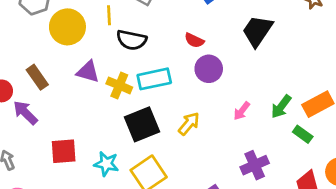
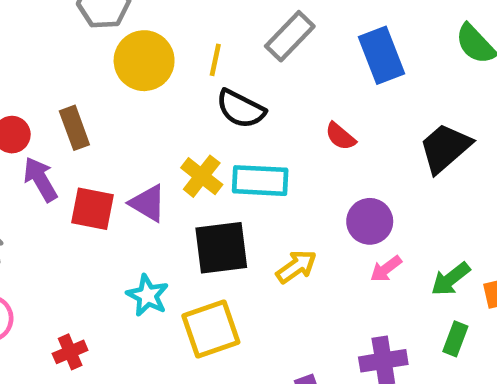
purple circle: (209, 69) -> (370, 221), moved
purple triangle: (88, 72) -> (148, 203), moved
green rectangle: (303, 134) -> (455, 339), moved, turned 60
red square: (64, 151) -> (93, 209), moved

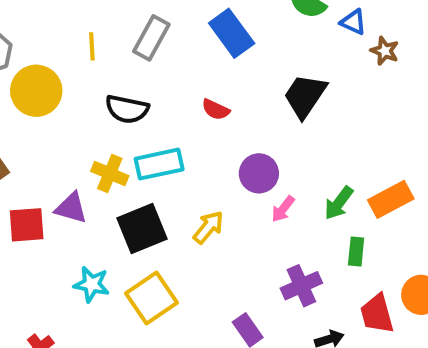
yellow line: (215, 60) -> (92, 46), moved

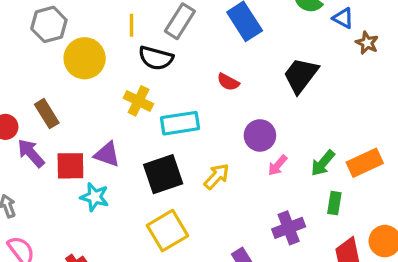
black semicircle: (127, 109) -> (156, 58), moved
yellow cross: (110, 173) -> (138, 101), moved
cyan star: (92, 284) -> (95, 197), moved

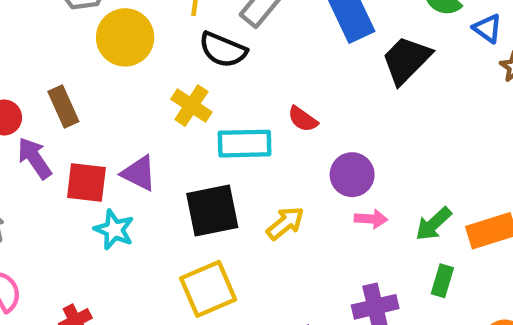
black trapezoid: (301, 75) -> (406, 60), moved
red semicircle: (228, 82) -> (303, 119), moved
pink arrow: (278, 165) -> (371, 219), turned -135

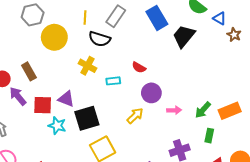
cyan rectangle: (245, 144) -> (113, 81), size x0.6
purple circle: (352, 175) -> (151, 93), moved
black square: (212, 211) -> (87, 118), moved

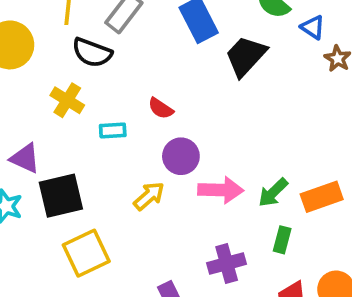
pink arrow: (174, 110) -> (221, 190), size x1.6

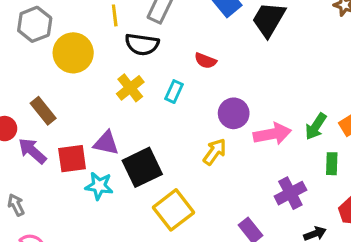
yellow cross: (67, 100) -> (130, 88), turned 32
red semicircle: (161, 108) -> (205, 61), moved
cyan rectangle: (113, 130) -> (174, 92), moved, turned -50

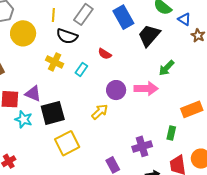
yellow cross: (130, 88) -> (55, 62), turned -36
green arrow: (316, 126) -> (166, 68), moved
pink arrow: (272, 134) -> (146, 89), moved

